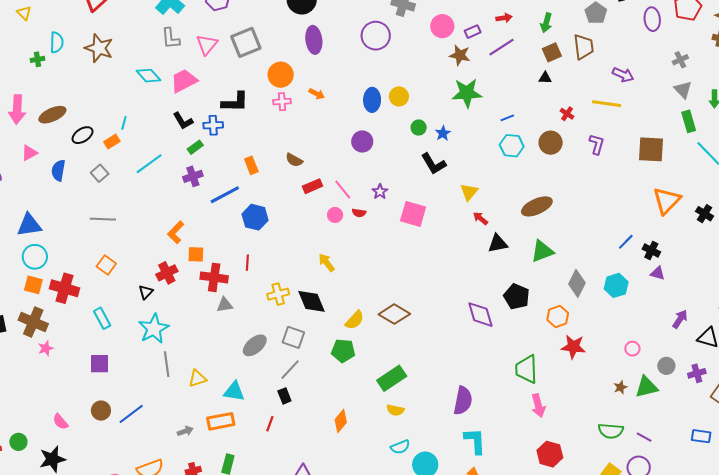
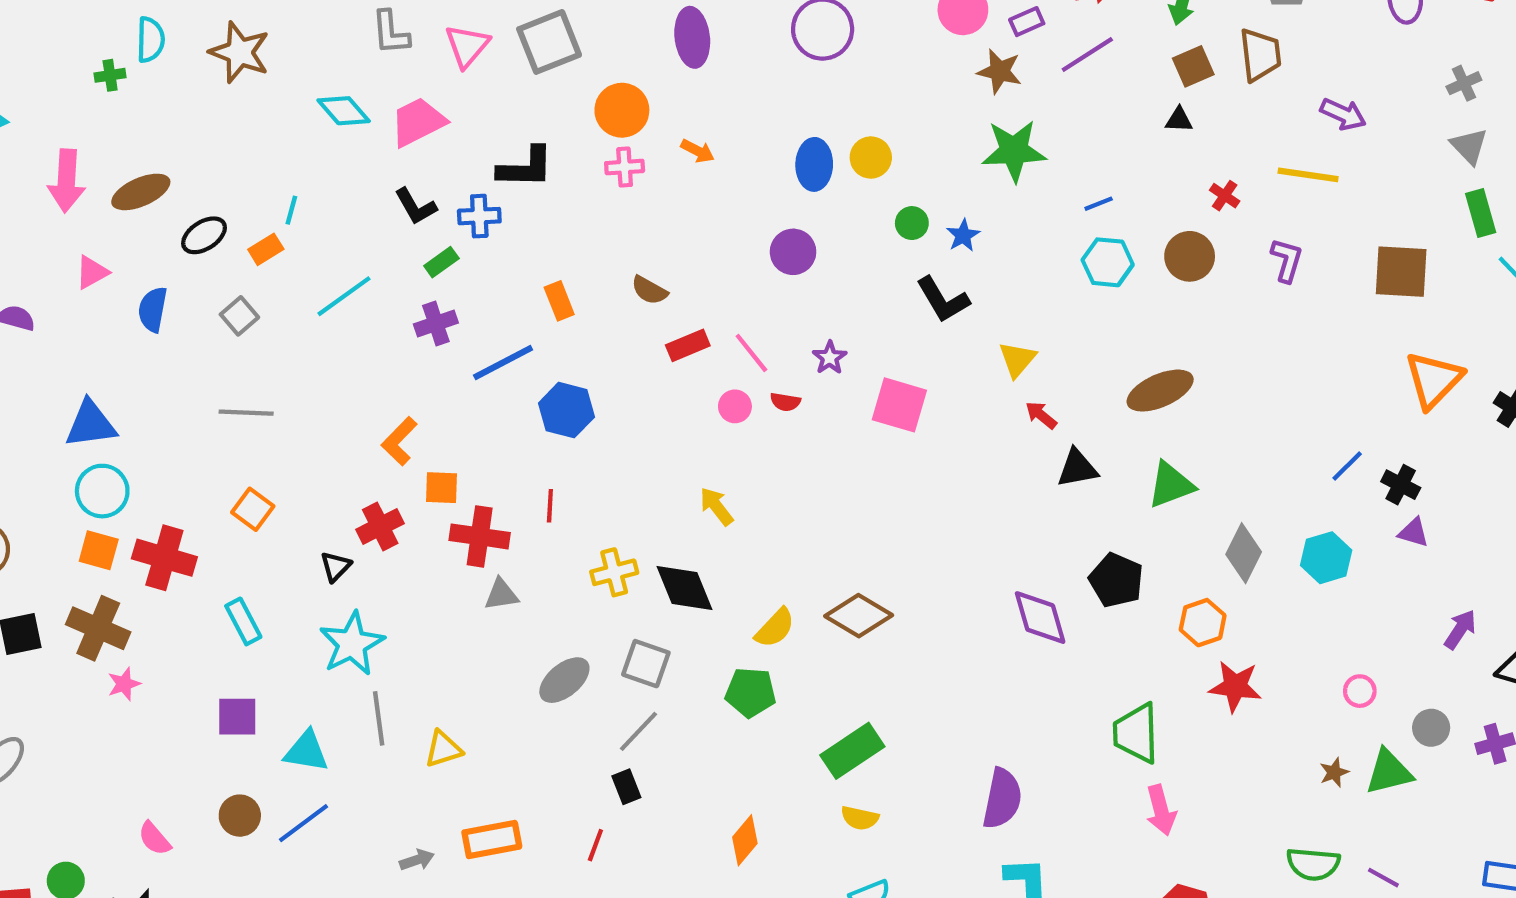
cyan triangle: (234, 392) -> (306, 751), moved

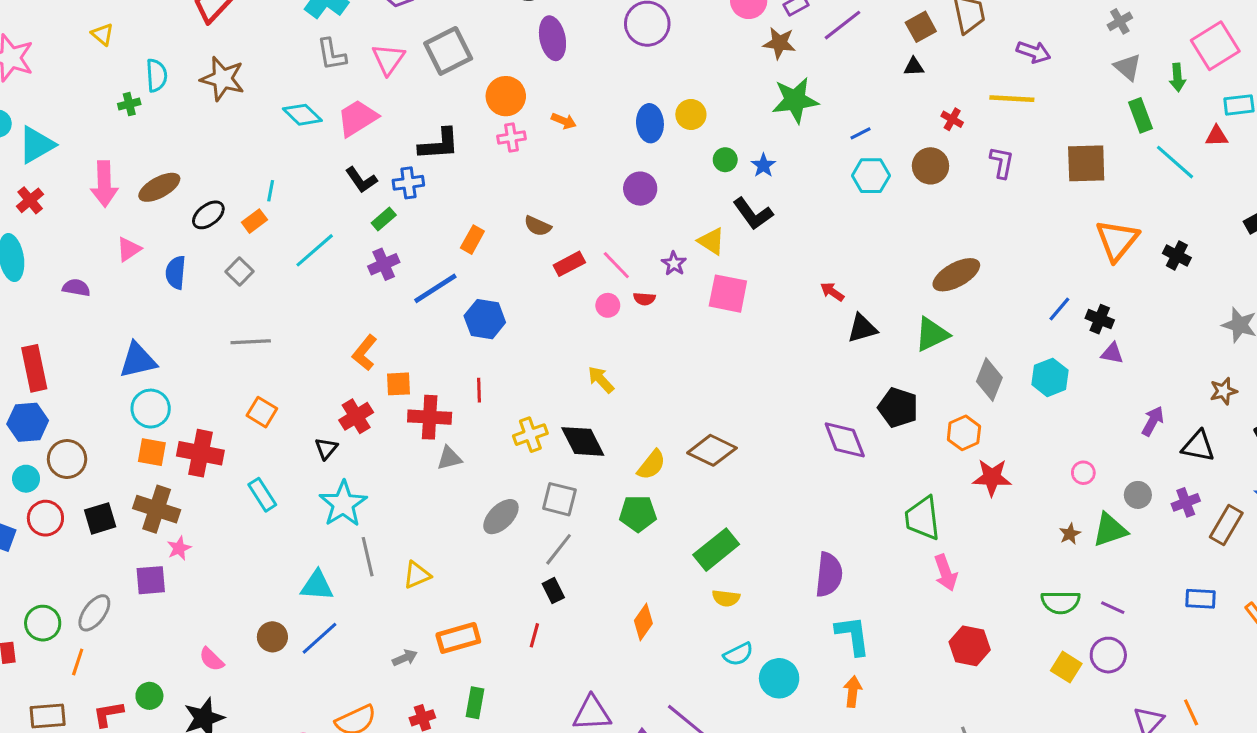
orange rectangle: (559, 301) -> (472, 240), turned 56
yellow triangle: (1017, 359) -> (711, 241), moved, turned -32
brown ellipse: (1160, 391) -> (956, 275), moved
purple square: (237, 717) -> (151, 580), moved

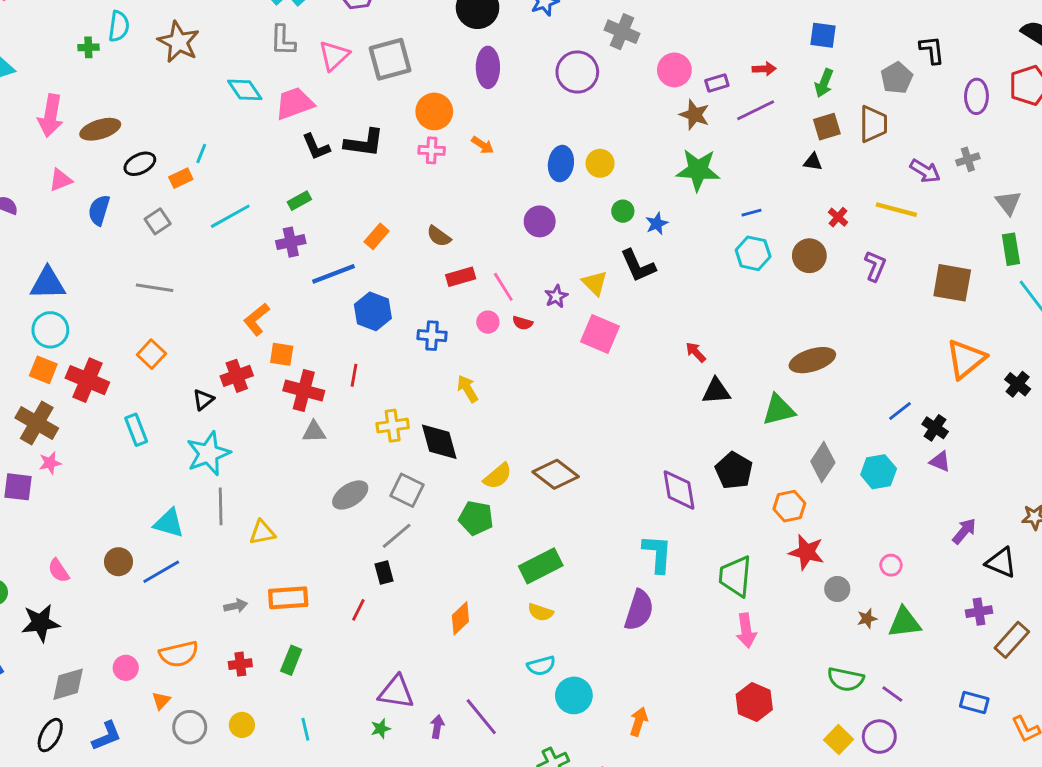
gray cross: (1120, 21) -> (968, 159), moved
black L-shape: (361, 180) -> (316, 147), moved
blue cross: (408, 183) -> (432, 336), moved
gray circle: (1138, 495) -> (837, 589), moved
cyan L-shape: (853, 635) -> (657, 554), moved

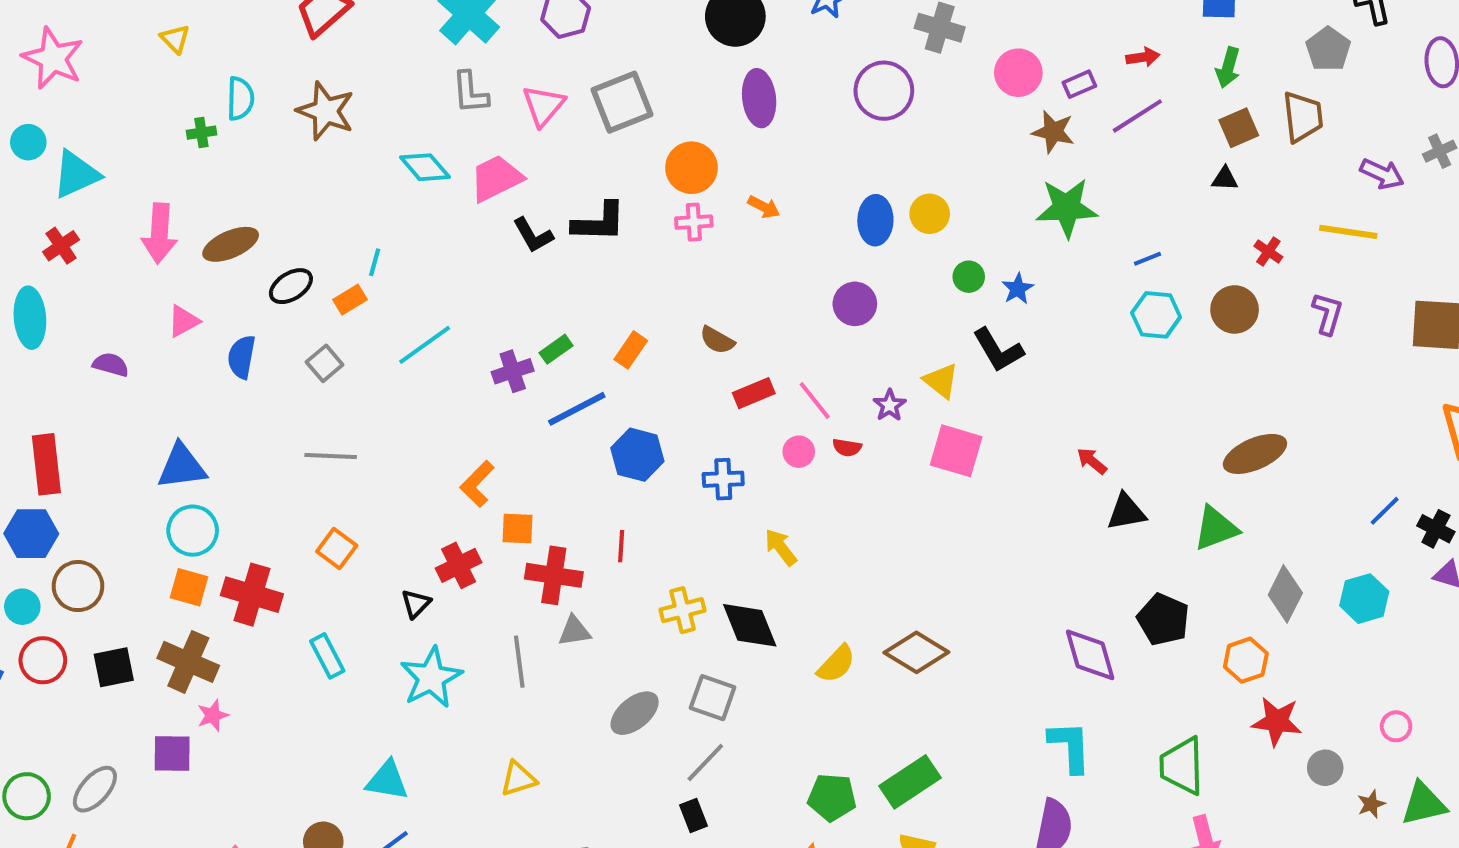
green rectangle: (299, 201) -> (556, 349), moved
gray line: (221, 506) -> (519, 662), moved
green pentagon: (476, 518) -> (832, 797), moved

